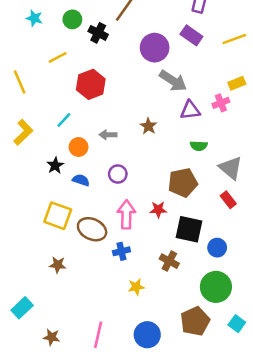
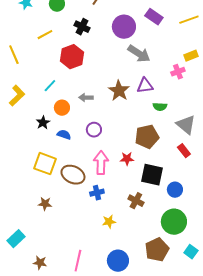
black cross: (98, 33) -> (82, 27), moved
purple triangle: (190, 110) -> (145, 86), moved
brown star: (148, 126) -> (119, 91), size x1.5

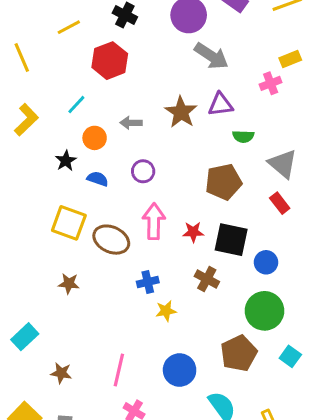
red star: (127, 159) -> (193, 232), moved
blue cross: (97, 193) -> (148, 282), moved

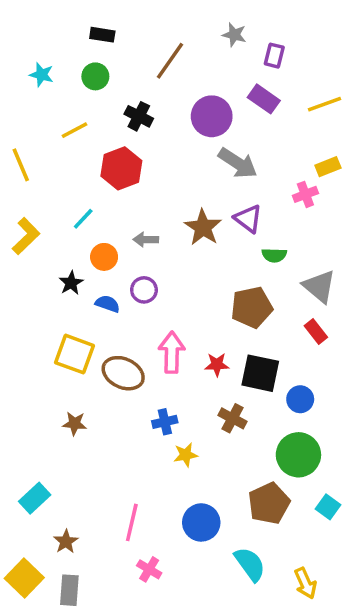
purple triangle: (220, 105) -> (248, 219), turned 44
purple circle: (143, 171) -> (144, 290), moved
cyan rectangle: (25, 337) -> (35, 498), moved
brown star: (61, 373) -> (66, 542), moved, turned 30

